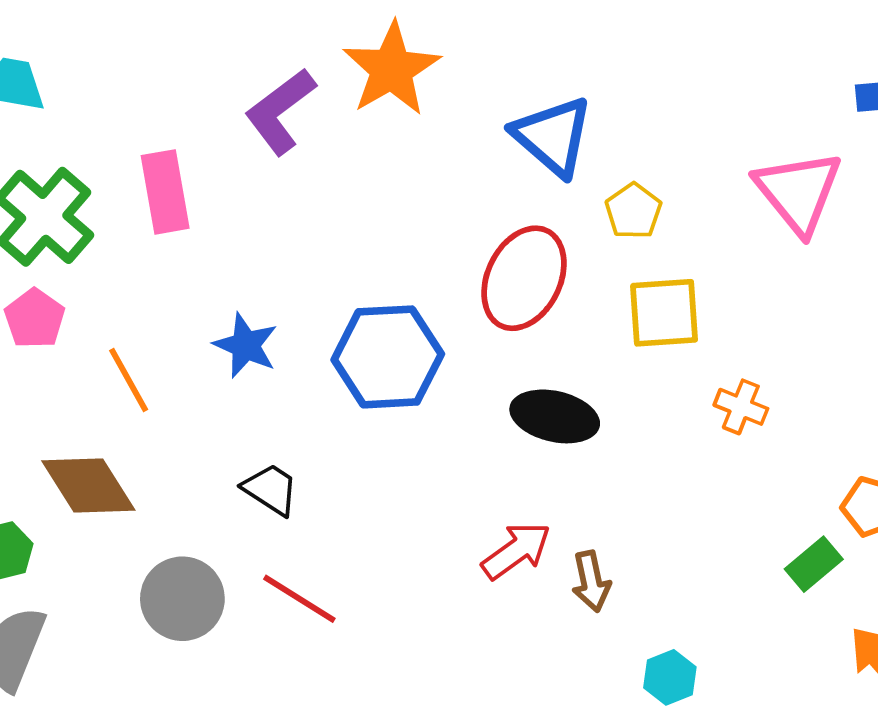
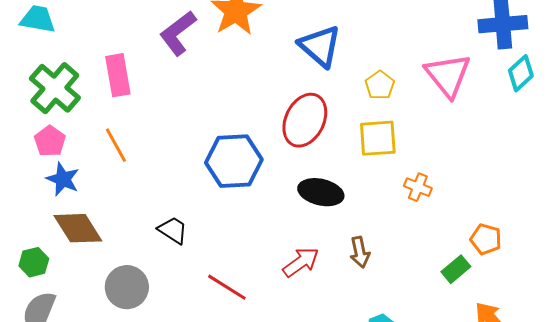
yellow pentagon: (633, 211) -> (380, 85), moved
blue star: (246, 345) -> (63, 179), moved
orange line: (129, 380) -> (116, 145), moved
brown arrow: (591, 581) -> (360, 252), moved
red line: (299, 599) -> (227, 287), moved

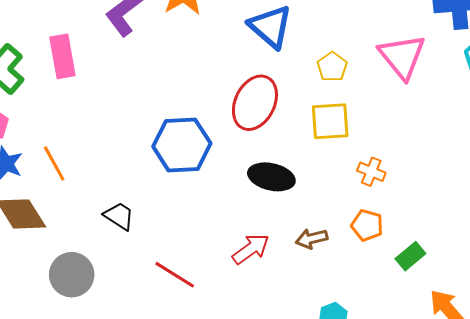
orange line: (116, 145) -> (54, 163), moved
orange pentagon: (486, 239) -> (367, 225), moved
brown arrow: (360, 252) -> (312, 239), turned 88

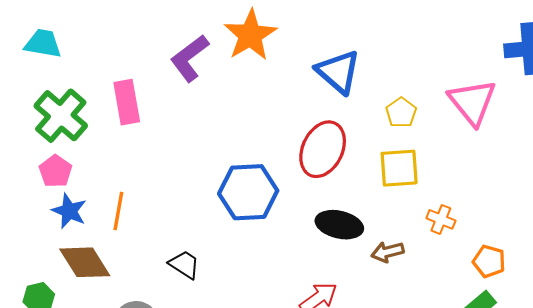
orange line: (54, 163) -> (118, 211), turned 39
orange pentagon: (367, 225) -> (489, 261), moved
brown arrow: (312, 239) -> (388, 252), moved

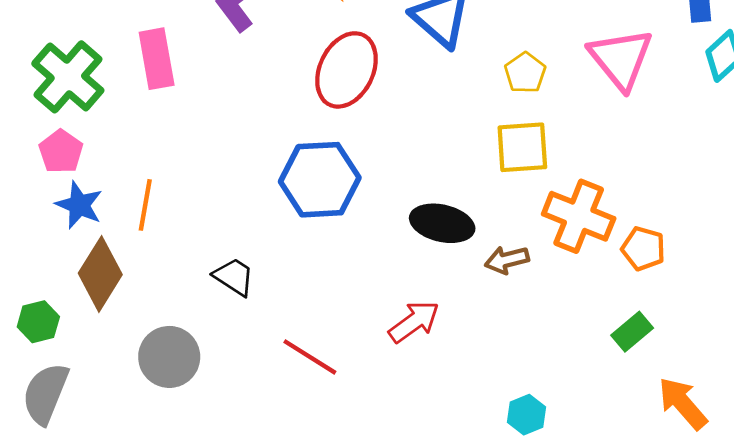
red ellipse: (323, 149) -> (346, 70), moved
orange cross: (441, 219) -> (579, 216), size x1.8
orange pentagon: (489, 261) -> (643, 249), moved
brown diamond: (85, 262) -> (100, 274), turned 64

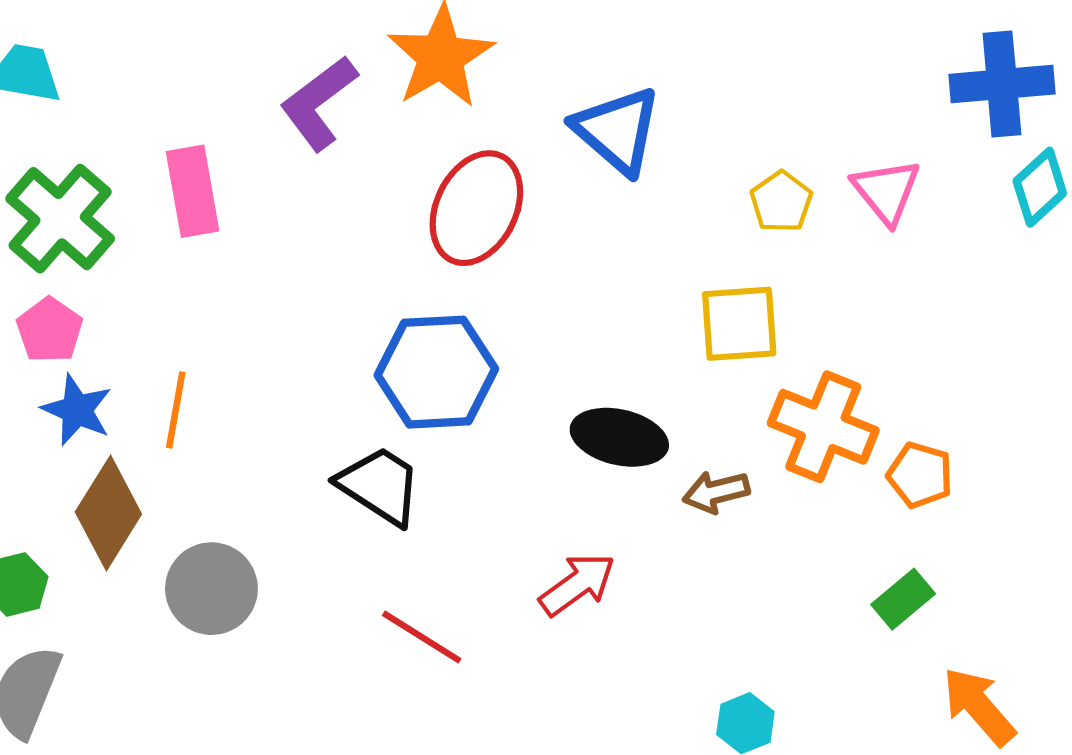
pink triangle: (621, 59) -> (886, 191), size x0.7
yellow pentagon: (525, 73) -> (781, 202), moved
black trapezoid: (234, 277) -> (380, 486), moved, size x1.4
gray circle: (169, 357) -> (211, 589), moved

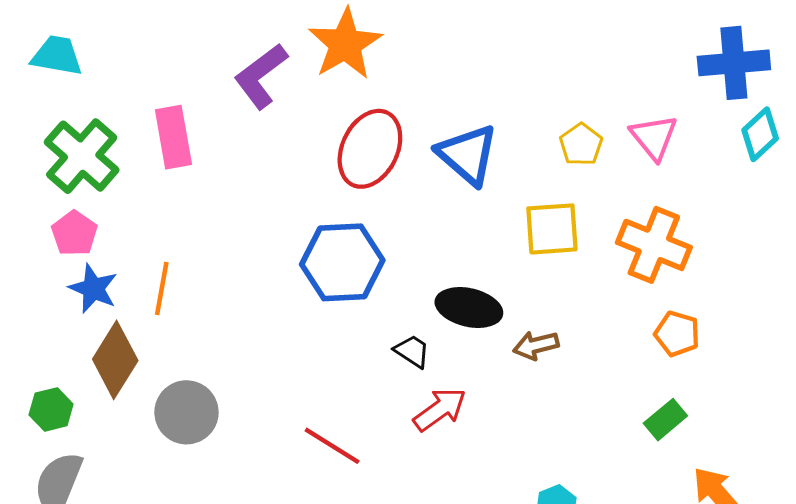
blue triangle: (617, 130) -> (467, 155), moved
orange cross: (823, 427) -> (654, 245), moved
black trapezoid: (380, 486) -> (412, 351), moved, size x0.6

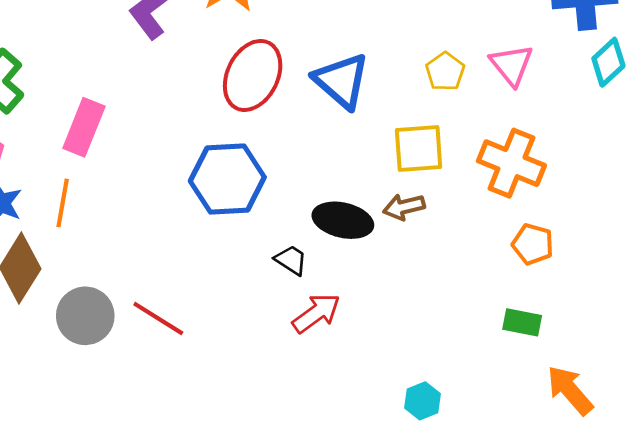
pink rectangle: (173, 137) -> (84, 127), moved, turned 32
brown arrow: (536, 345) -> (404, 207), moved
green rectangle: (665, 420) -> (522, 322), turned 51
red line: (332, 446) -> (158, 318), moved

